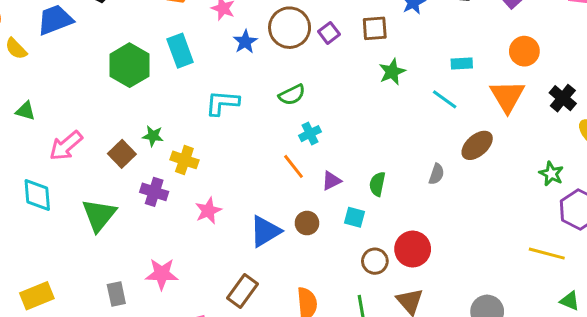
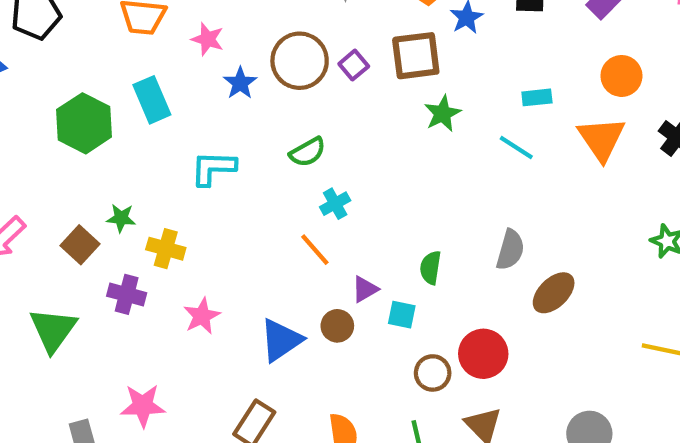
brown square: (375, 28) -> (416, 56), size x1.4
brown ellipse: (477, 145) -> (554, 293), moved
gray semicircle: (436, 174) -> (510, 250), size x1.4
purple triangle: (331, 181) -> (365, 289), moved

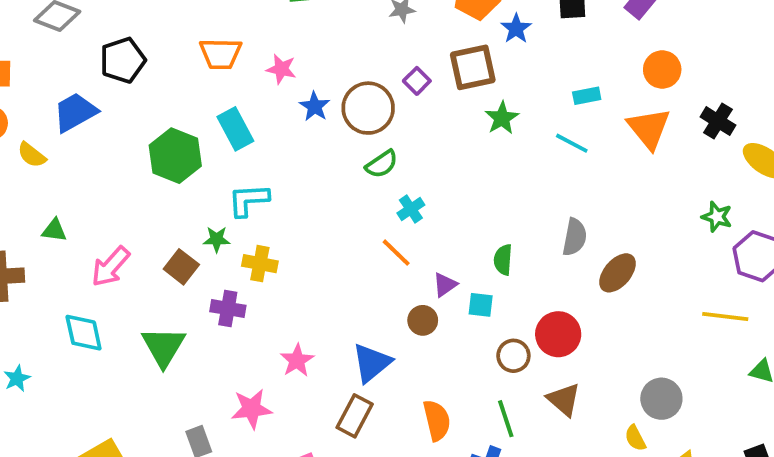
brown circle: (300, 61) -> (368, 108), moved
cyan L-shape: (213, 168) -> (248, 200), moved
pink star: (202, 316) -> (297, 360), moved
blue triangle: (281, 340) -> (372, 363), moved

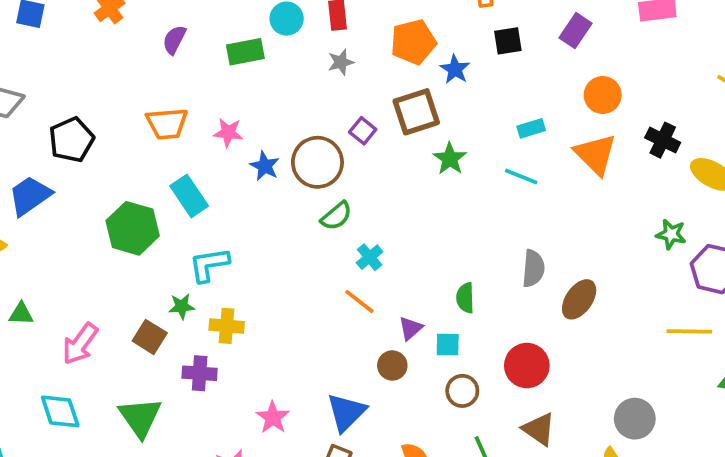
brown circle: (513, 356) -> (462, 391), moved

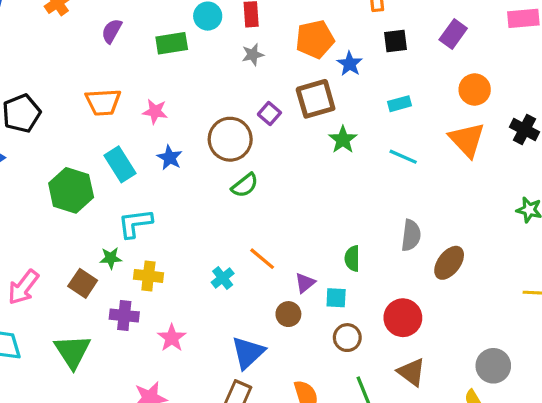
cyan rectangle: (531, 128) -> (399, 104), moved
blue star: (265, 166) -> (170, 158), moved
cyan cross: (370, 257) -> (223, 278), moved
pink star: (273, 417) -> (172, 338), moved

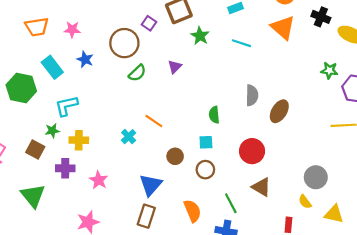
purple triangle: (305, 283) -> (175, 67), moved
brown circle: (347, 338) -> (205, 170), moved

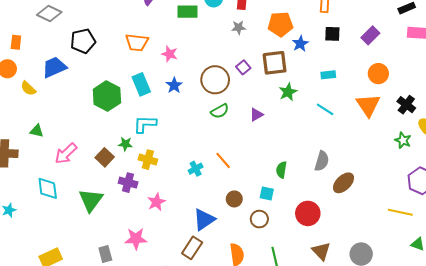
green star: (329, 70) -> (403, 140), moved
brown triangle: (261, 187) -> (321, 251), moved

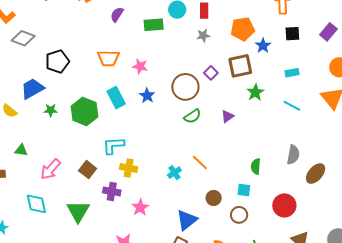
cyan L-shape: (145, 124) -> (113, 145), moved
green star: (125, 144) -> (51, 110), moved

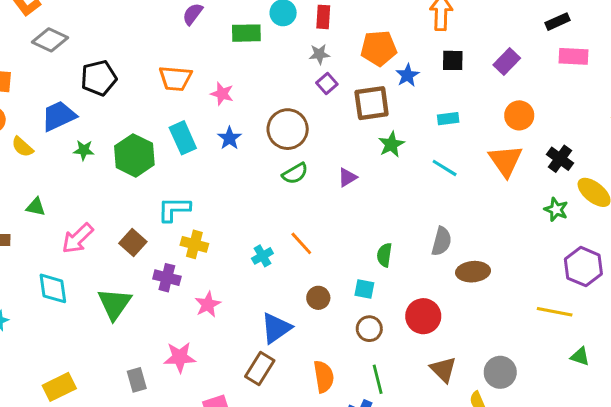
purple square: (211, 73) -> (327, 84), moved
brown ellipse: (316, 174) -> (473, 272), turned 40
brown circle: (239, 215) -> (369, 329), moved

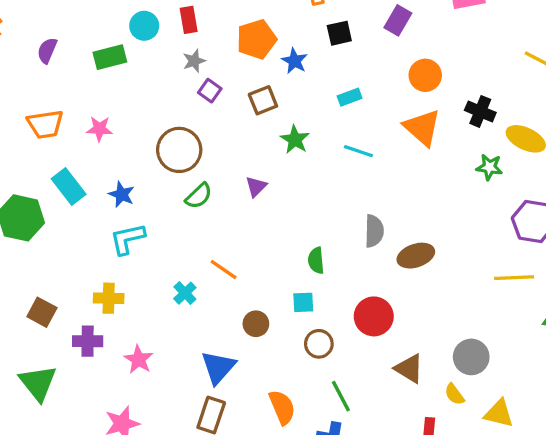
brown square: (372, 103) -> (263, 100), size x0.7
blue star: (229, 138) -> (122, 194), moved
cyan L-shape: (174, 209) -> (127, 239), moved

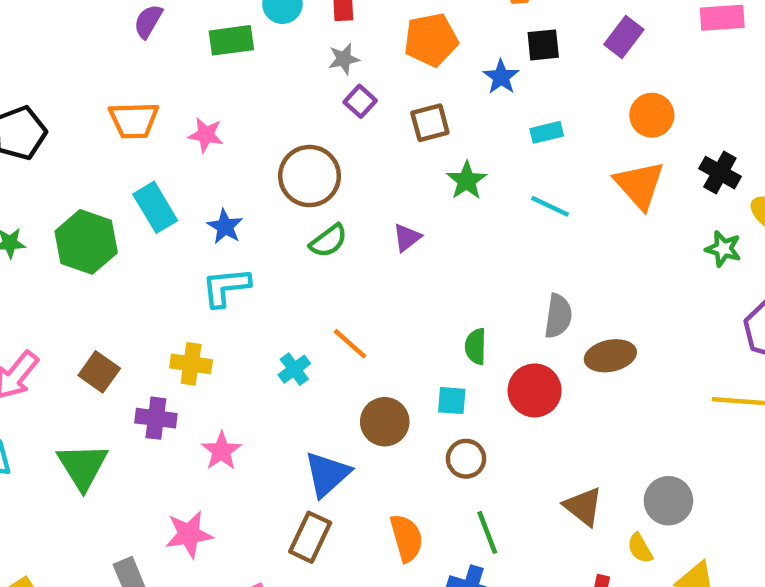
blue star: (294, 61) -> (501, 77), moved
red circle: (374, 316) -> (535, 390), moved
brown circle: (256, 324) -> (385, 422), size x1.4

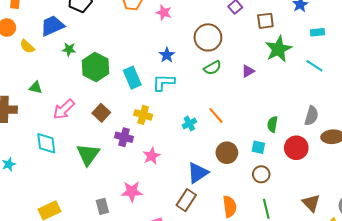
green star: (467, 181) -> (278, 49), size x1.5
cyan rectangle: (155, 207) -> (132, 78), moved
green hexagon: (86, 242) -> (96, 67), moved

